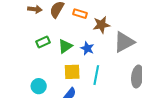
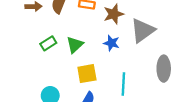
blue star: (87, 48) -> (111, 43), moved
cyan line: (96, 75) -> (123, 84), moved

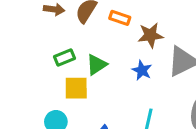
yellow square: (87, 74) -> (76, 88), moved

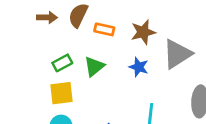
orange rectangle: (120, 18) -> (104, 29), moved
yellow square: (76, 88) -> (61, 93), moved

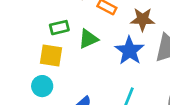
blue star: (139, 67) -> (129, 51), size x1.5

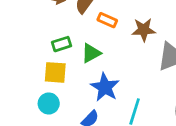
blue star: (129, 51) -> (105, 87), moved

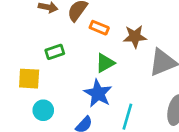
green triangle: (91, 53) -> (105, 63), moved
yellow square: (55, 72) -> (29, 79), moved

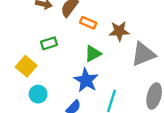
yellow square: (29, 79) -> (26, 66), turned 36

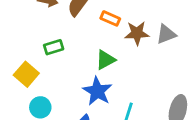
orange rectangle: (88, 23) -> (110, 18), moved
gray triangle: (143, 54) -> (166, 34), moved, size x0.7

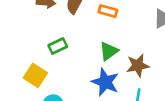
brown star: (137, 33) -> (138, 65), moved

